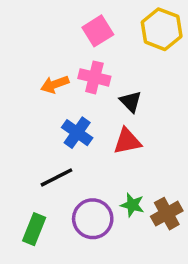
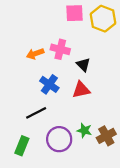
pink square: (98, 31) -> (75, 13), moved, turned 30

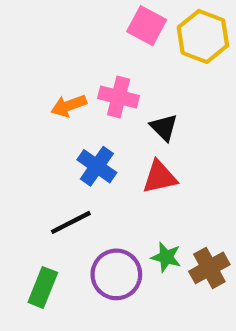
pink square: (75, 13) -> (147, 26), turned 30

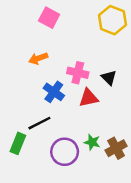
pink square: (147, 26) -> (49, 18), moved
pink cross: (119, 97) -> (78, 73), moved
black triangle: (164, 127) -> (109, 78), moved
green rectangle: (43, 287) -> (18, 143), moved

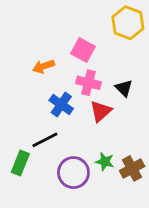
pink square: (49, 18) -> (83, 50), moved
red triangle: (89, 98) -> (101, 111), turned -30

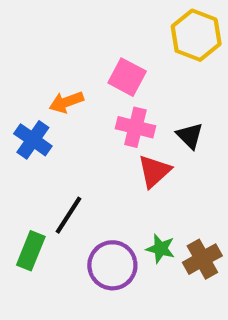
blue cross: (61, 104) -> (33, 140), moved
black line: (45, 140) -> (68, 215), turned -30

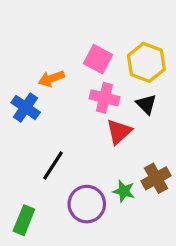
yellow hexagon: (196, 35) -> (146, 62), moved
green rectangle: (31, 251) -> (24, 220), moved
brown cross: (202, 259) -> (156, 178), moved

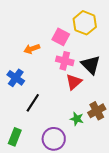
yellow hexagon: (146, 62) -> (85, 23), moved
black triangle: (146, 104) -> (91, 65), size x1.5
blue cross: (26, 107) -> (16, 78), moved
purple circle: (87, 204) -> (54, 139), moved

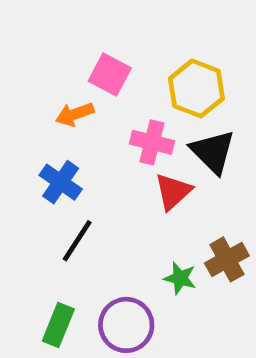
yellow hexagon: (85, 23) -> (196, 88), moved
pink square: (61, 37) -> (110, 74), moved
blue cross: (16, 78) -> (61, 182), moved
green rectangle: (15, 137) -> (58, 325), moved

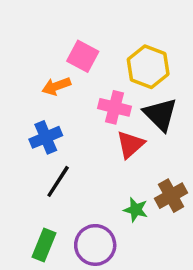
blue cross: (61, 182) -> (46, 137), turned 32

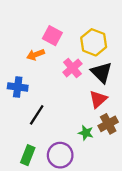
pink cross: (115, 107) -> (72, 68), turned 36
blue cross: (46, 137) -> (18, 87), moved, turned 30
red triangle: (130, 144) -> (98, 99), moved

